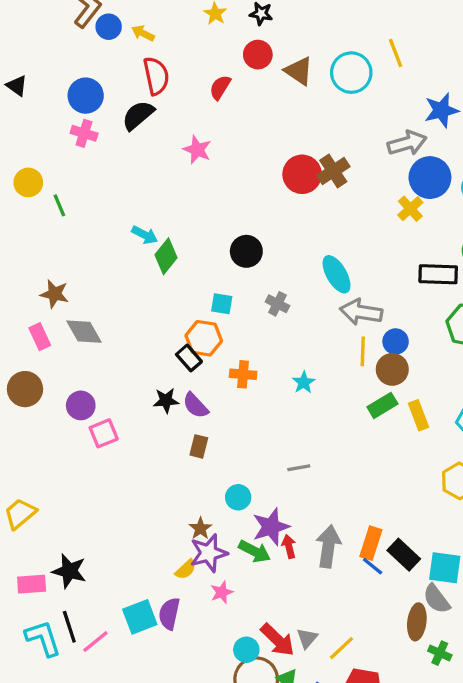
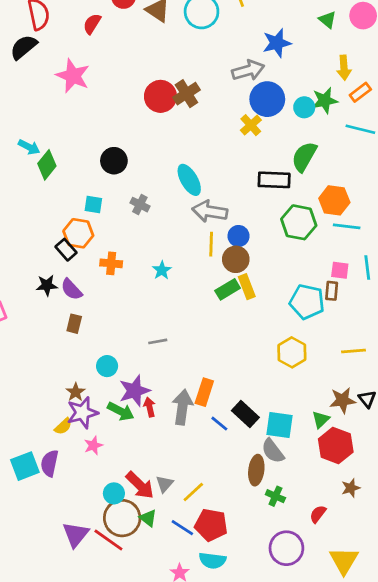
pink star: (197, 150) -> (73, 76), size x1.4
yellow rectangle: (418, 415) -> (247, 287), moved
orange rectangle: (371, 543) -> (204, 392), moved

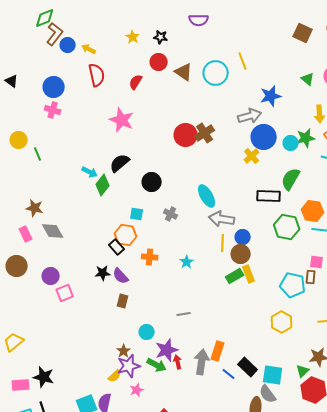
black semicircle: (24, 47) -> (120, 163), moved

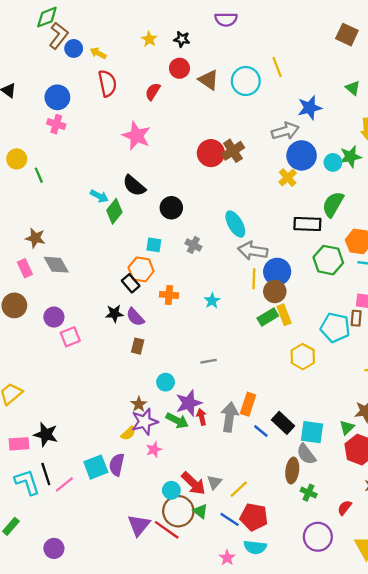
black semicircle: (120, 163) -> (134, 186), turned -100
blue circle: (243, 237) -> (277, 272), size x1.5
yellow hexagon: (282, 322) -> (303, 357), moved

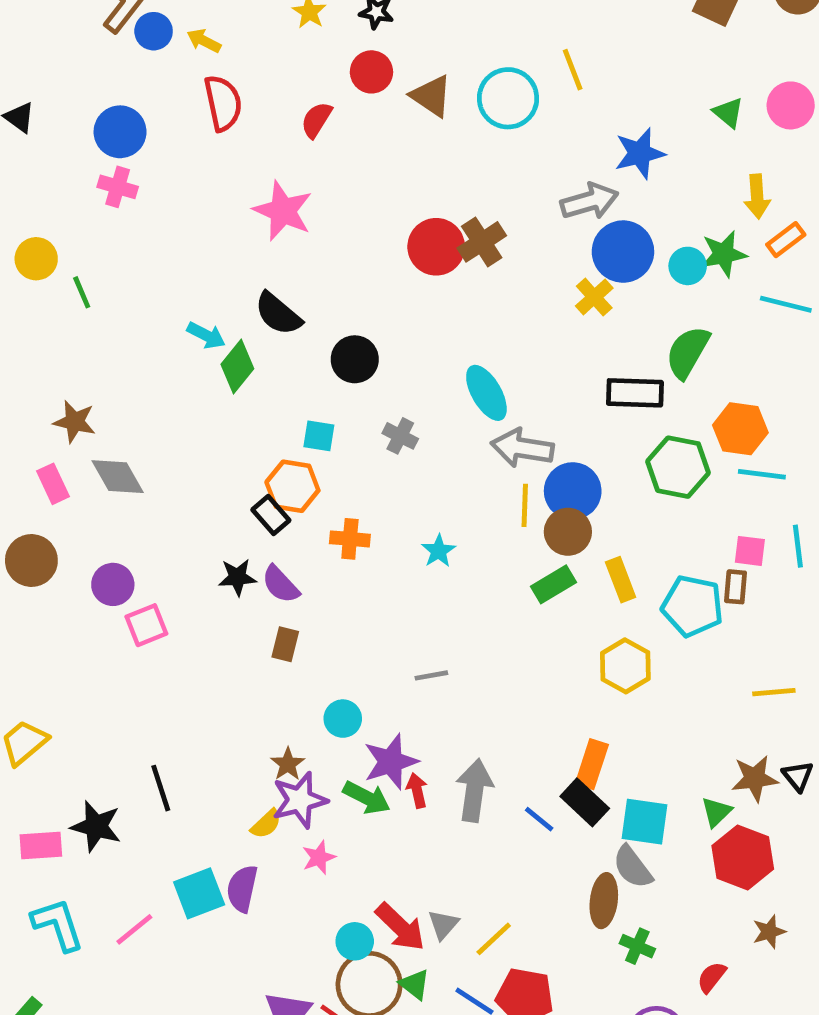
yellow rectangle: (284, 315) -> (621, 580), moved
orange rectangle: (248, 404) -> (592, 764), moved
black line: (46, 474) -> (161, 788), moved

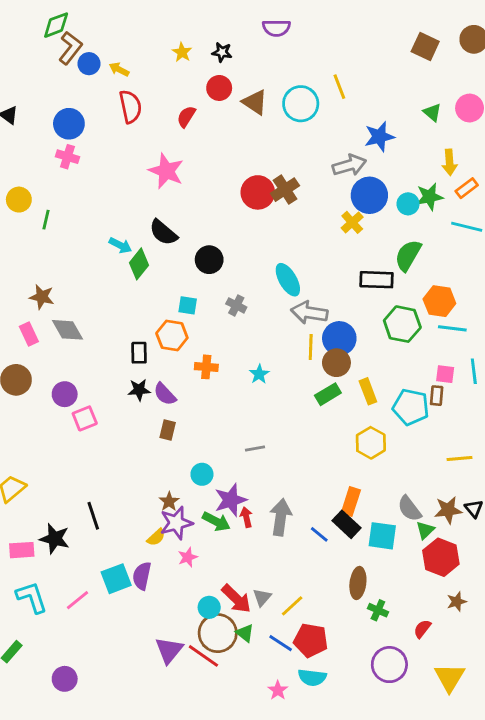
green line: (82, 292) -> (46, 220), turned 36
black rectangle: (271, 515) -> (139, 353), moved, turned 40
gray semicircle: (633, 867) -> (409, 509), moved

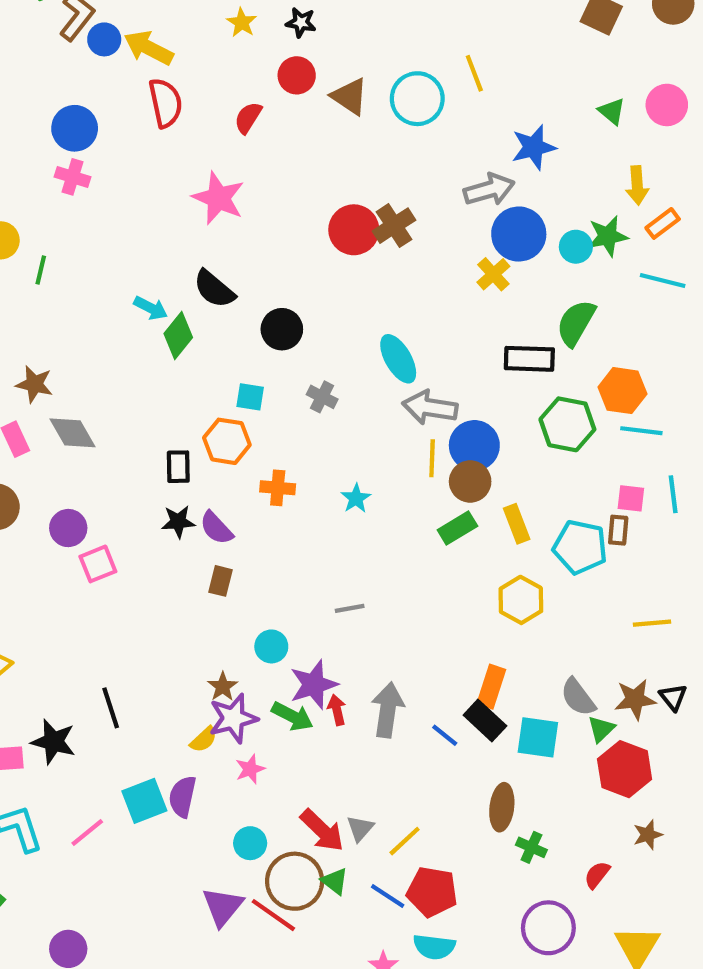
yellow arrow: (119, 69) -> (149, 48), size x1.6
cyan circle: (209, 607) -> (250, 843), moved

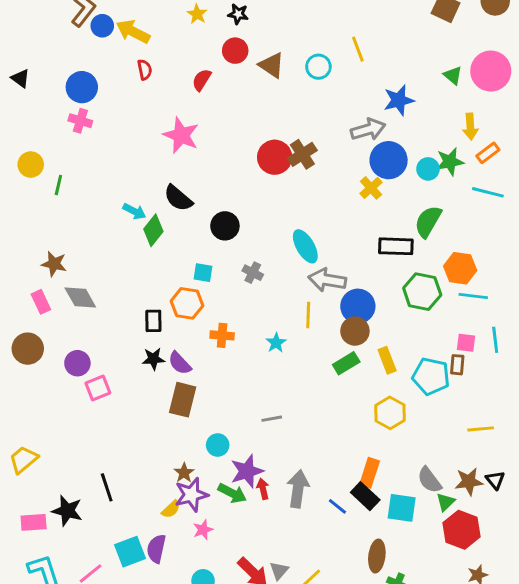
cyan circle: (417, 99) -> (318, 67), size x0.7
red semicircle: (166, 103) -> (145, 70), size x0.6
pink circle: (667, 105) -> (491, 71), size x1.4
yellow line: (432, 458) -> (308, 315), moved
brown rectangle: (221, 581) -> (183, 400), size x1.6

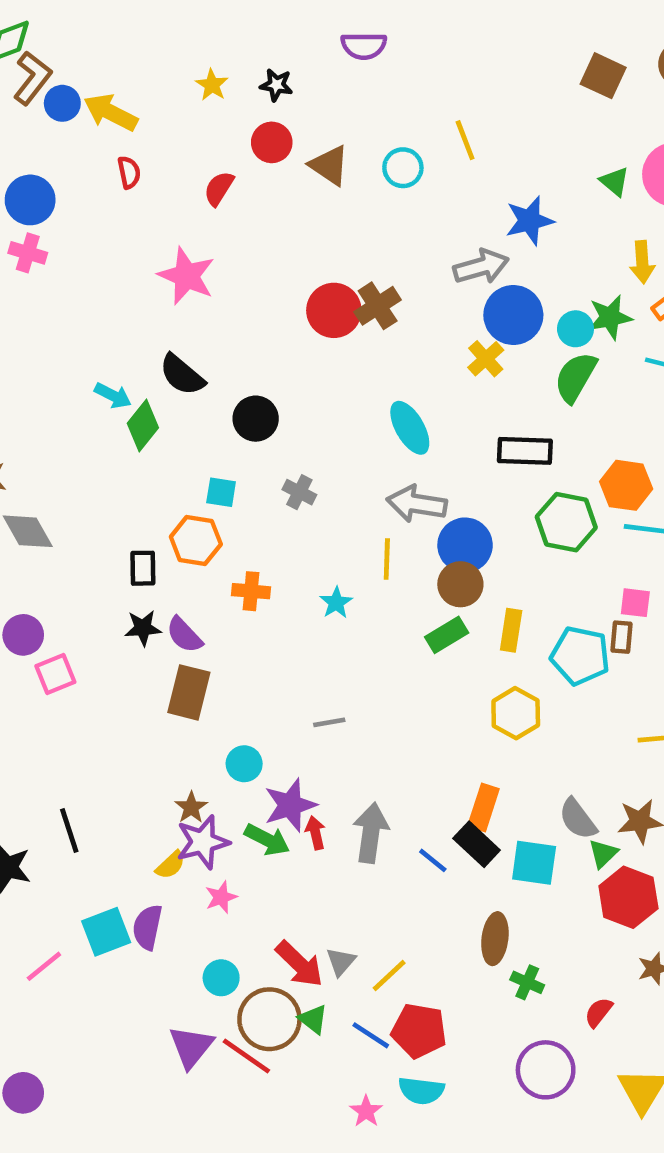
green semicircle: (428, 222) -> (576, 377), moved
cyan ellipse: (305, 246) -> (410, 428), moved
yellow rectangle: (387, 360) -> (511, 630), turned 30

